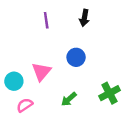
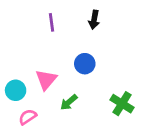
green cross: (109, 93) -> (122, 104), turned -30
green arrow: (69, 99) -> (69, 102), moved

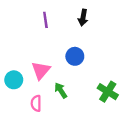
green arrow: (69, 102) -> (61, 90), turned 98
pink semicircle: (28, 117) -> (36, 103), moved, turned -56

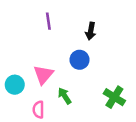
black arrow: (83, 18) -> (91, 31), moved

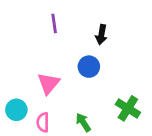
cyan circle: (15, 85) -> (16, 110), moved
green arrow: (65, 96) -> (83, 122), moved

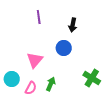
pink semicircle: (43, 122) -> (31, 88), turned -152
green arrow: (83, 122) -> (51, 84), moved, turned 56

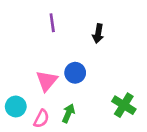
blue circle: (64, 48) -> (75, 73), moved

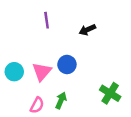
black arrow: (98, 34) -> (87, 30), turned 56
cyan circle: (16, 107) -> (14, 72), moved

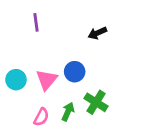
purple line: (47, 20) -> (36, 22), moved
green cross: (110, 93) -> (96, 102), moved

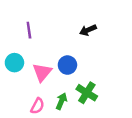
purple line: (36, 22) -> (29, 30), moved
cyan circle: (16, 80) -> (14, 63), moved

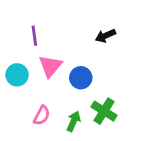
pink triangle: (42, 72) -> (50, 66), moved
pink semicircle: (37, 106) -> (42, 115), moved

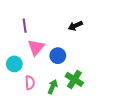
cyan circle: (17, 75) -> (14, 64), moved
pink semicircle: (42, 115) -> (30, 83), turned -32

